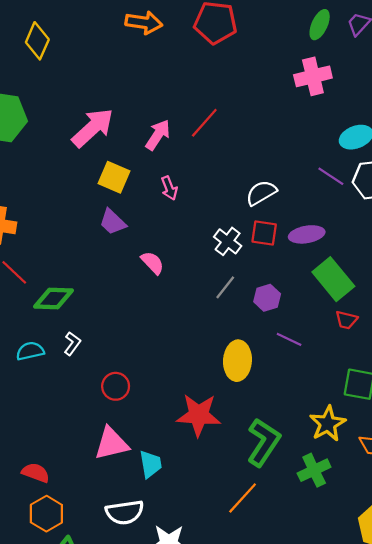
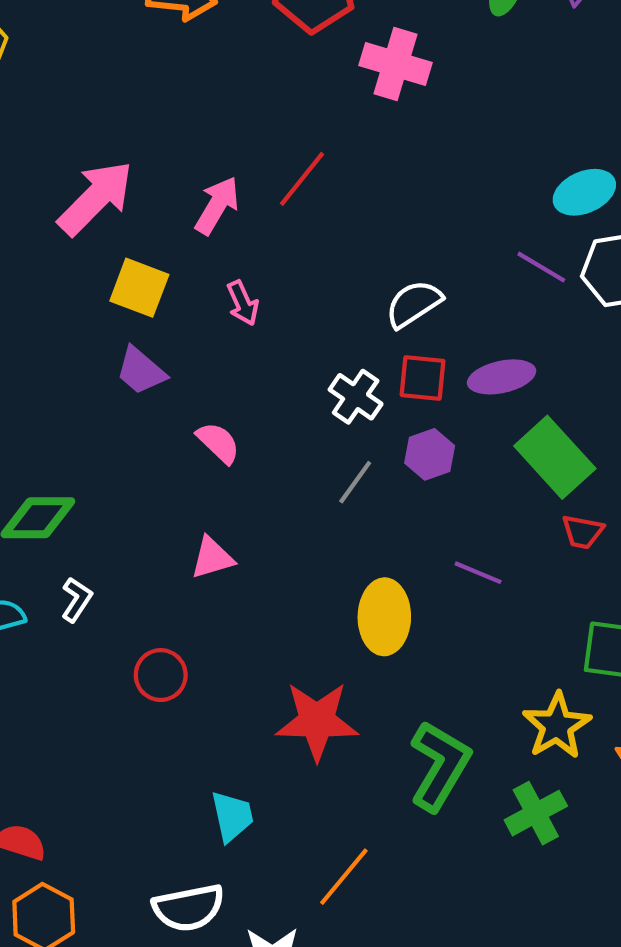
pink cross: (313, 76) -> (396, 64), moved, turned 33
purple hexagon: (267, 298) -> (430, 454), moved
pink triangle: (111, 444) -> (212, 558), moved, size x0.7
orange line: (243, 498) -> (344, 877), moved

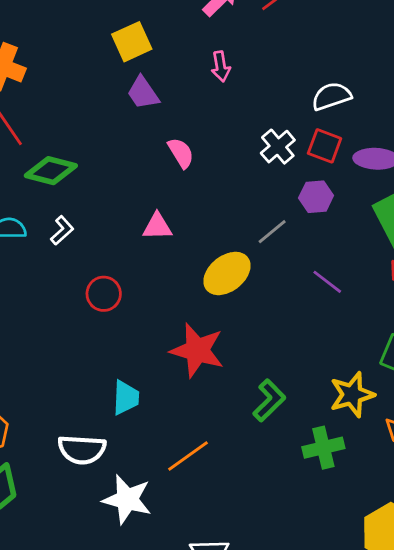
yellow square: (139, 288) -> (132, 42), moved, turned 30
gray line: (355, 482) -> (272, 232), moved
yellow ellipse: (384, 617) -> (227, 273), moved, turned 36
green L-shape: (440, 766) -> (269, 400), size x0.7

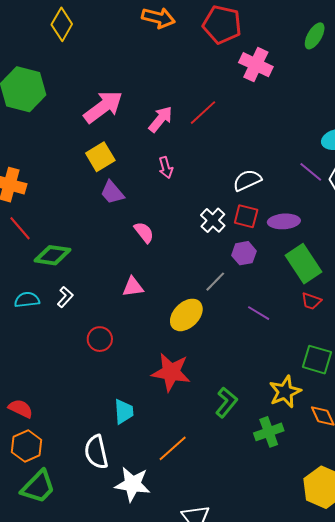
white semicircle: (82, 450) -> (96, 452), turned 80

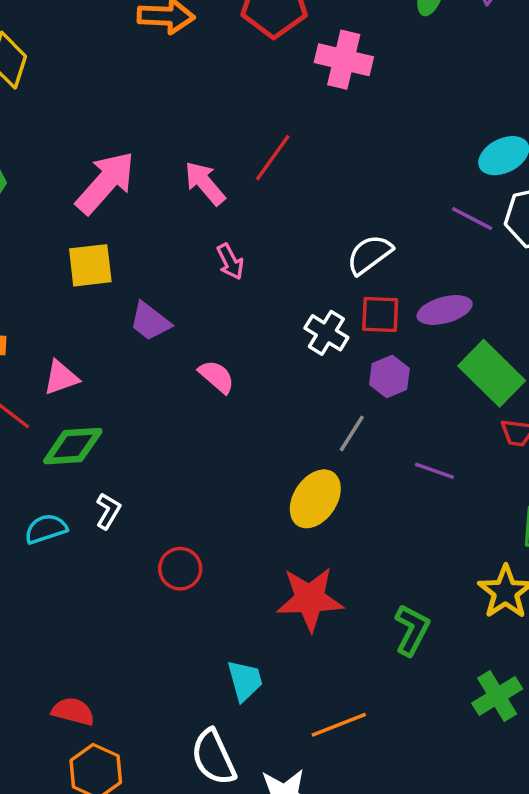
pink arrow: (161, 119) -> (205, 183), turned -68
yellow square: (100, 157) -> (90, 265), moved, turned 36
pink triangle: (133, 287) -> (61, 378), moved
green cross: (269, 432) -> (497, 696), moved
orange line: (173, 448) -> (339, 725), turned 32

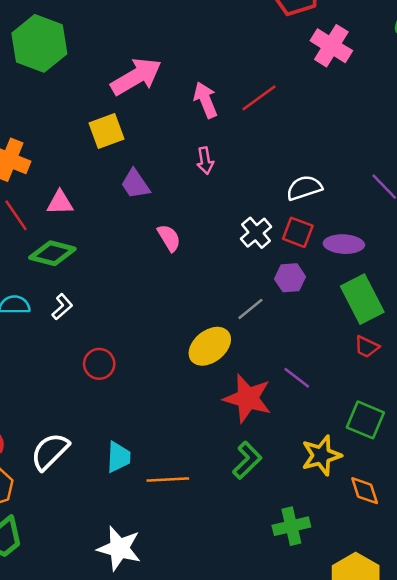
yellow square: (90, 265) -> (106, 131), turned -32
purple line: (434, 471) -> (297, 378), moved
red star: (310, 599) -> (248, 398), moved
orange line: (339, 725) -> (168, 479), moved
white semicircle: (213, 757) -> (50, 452), moved, turned 51

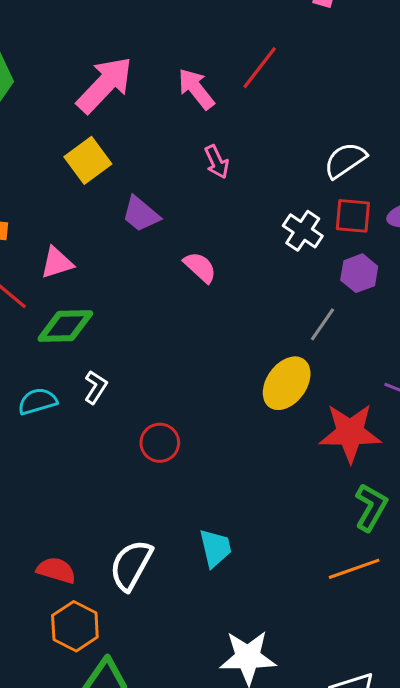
orange line: (168, 479) -> (354, 569), moved

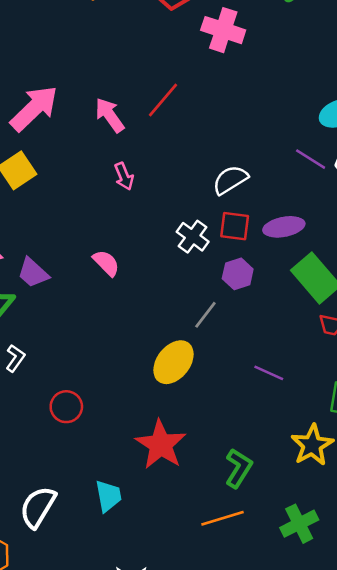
purple trapezoid: (141, 214) -> (33, 273), moved
red star: (350, 433) -> (161, 445), moved, turned 30

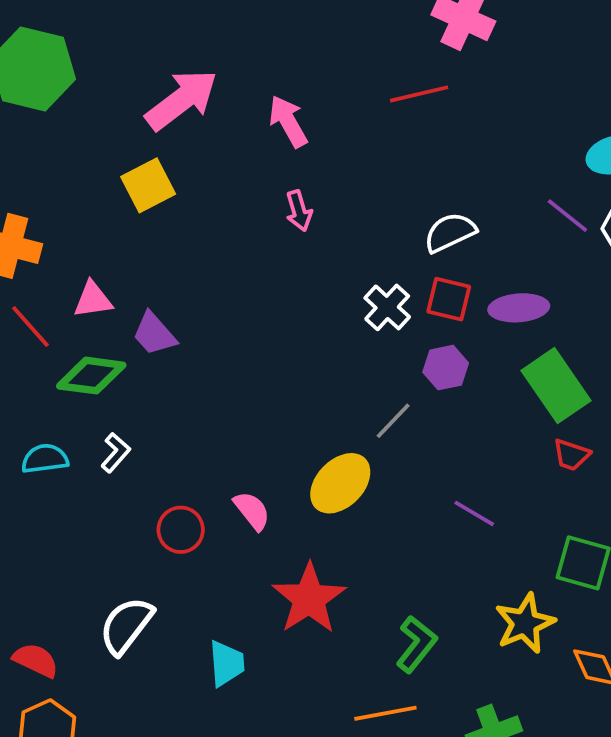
red line: (163, 100) -> (419, 94), moved, turned 30
pink semicircle: (106, 263) -> (252, 511), moved
white semicircle: (38, 507) -> (126, 625), moved

